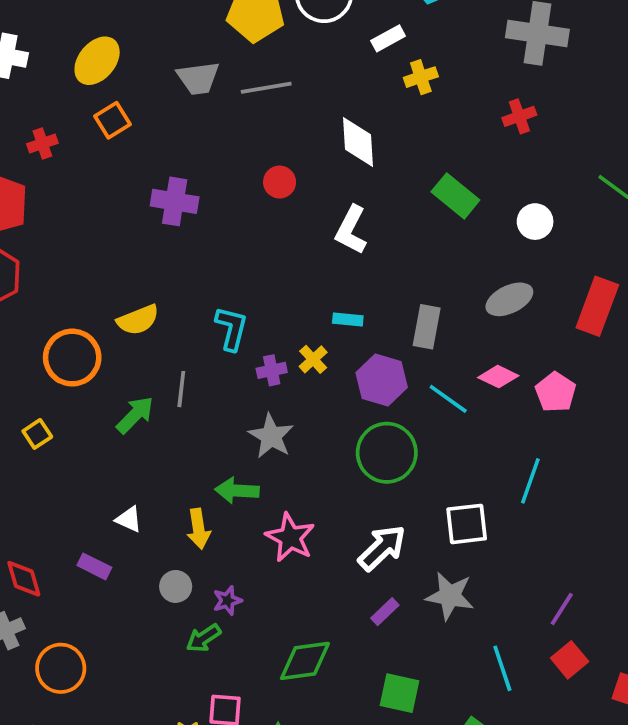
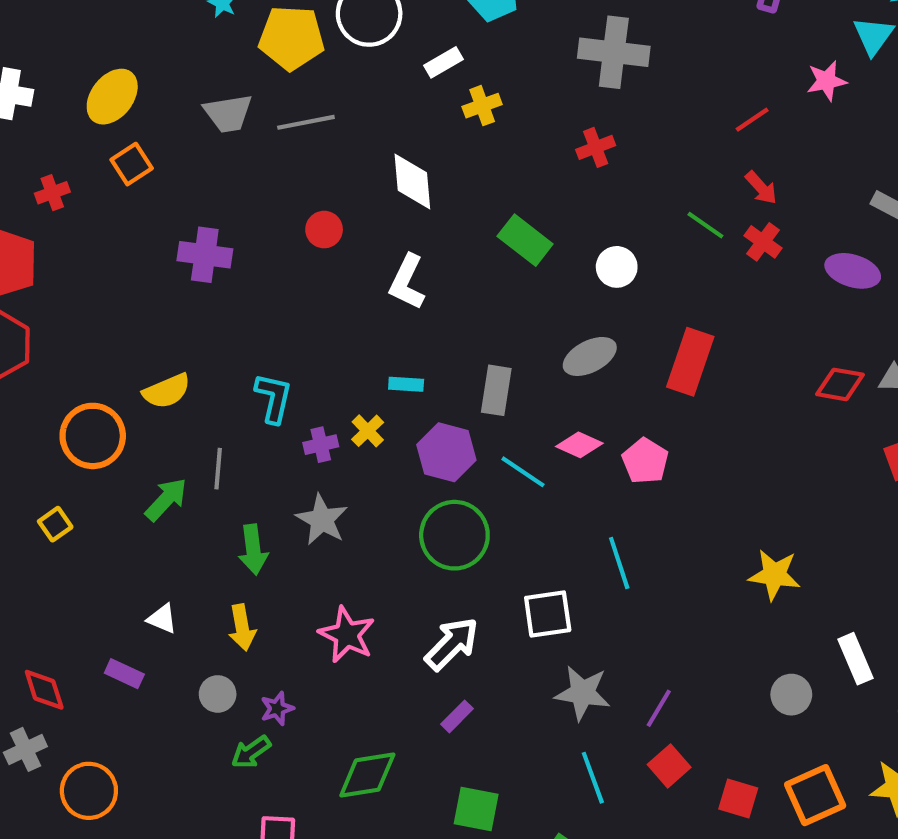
cyan line: (530, 481) -> (619, 563), turned -36
green arrow: (237, 491) -> (253, 550), moved, turned -99
gray star: (450, 596) -> (583, 693), moved

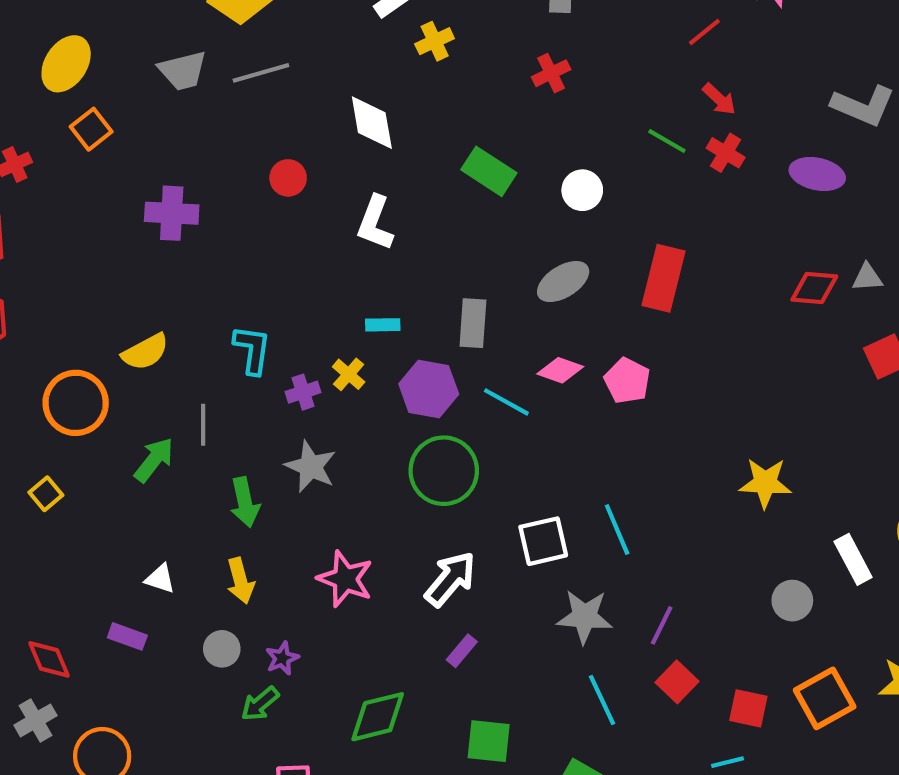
cyan line: (619, 563) -> (617, 529), moved

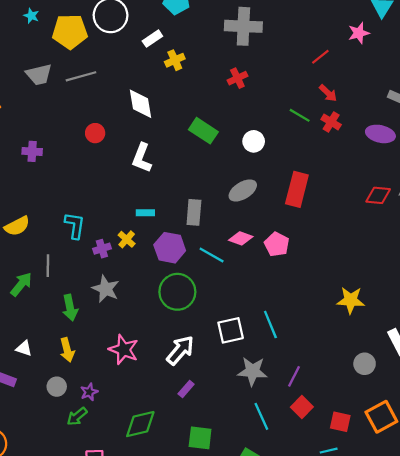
purple cross: (172, 213) -> (32, 151), size x0.7

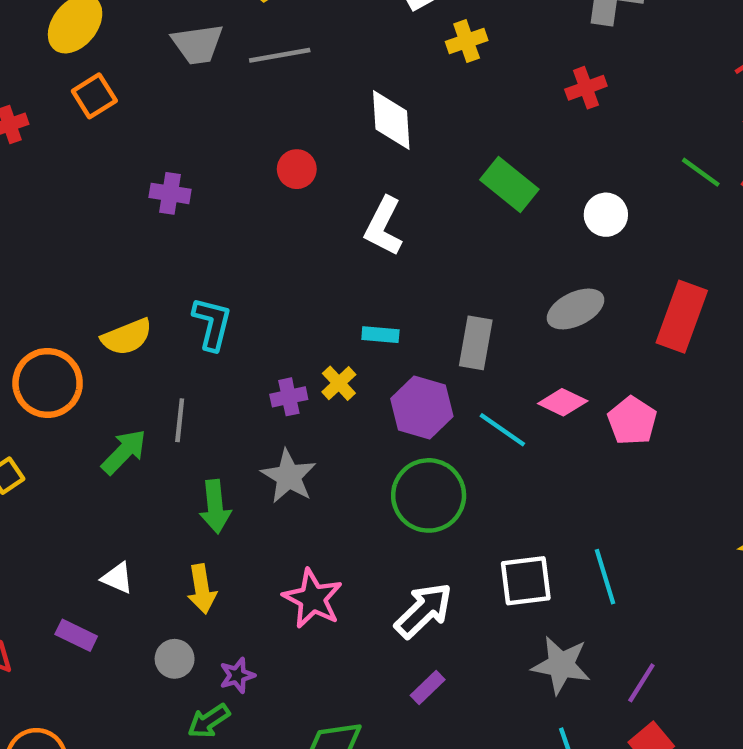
cyan L-shape: (75, 225) -> (212, 324), moved

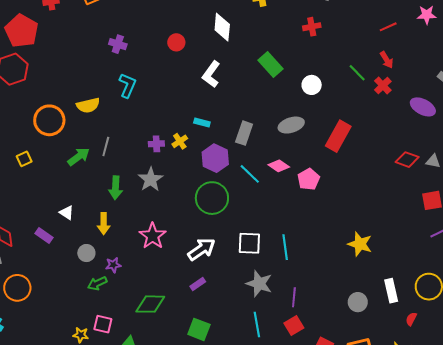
cyan L-shape: (212, 324) -> (127, 85), moved
purple line: (641, 683) -> (294, 297), turned -36

